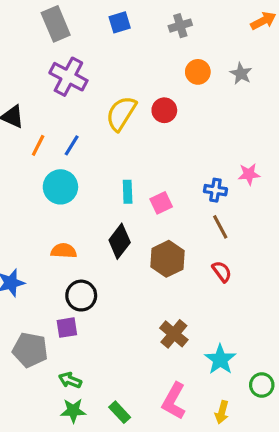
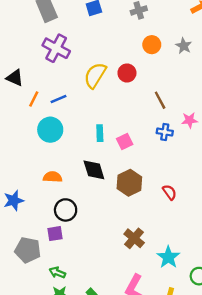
blue line: (72, 145) -> (58, 99), turned 35
brown line: (220, 227) -> (160, 100), moved
black diamond: (120, 241) -> (94, 170), turned -55

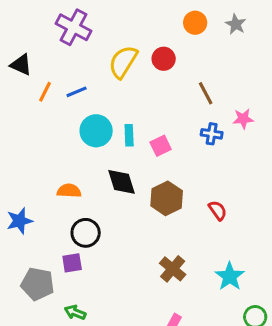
cyan circle: (50, 130) -> (96, 131), moved
cyan star: (168, 257) -> (230, 276), moved

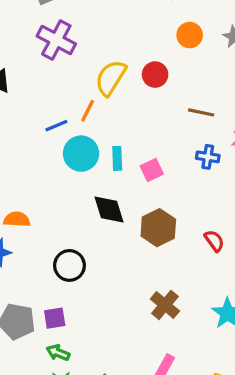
orange line: (45, 92) -> (88, 111), moved
blue line: (77, 92) -> (56, 126), moved
brown line: (206, 93) -> (201, 112), turned -50
orange semicircle: (69, 191) -> (17, 219), moved
purple square: (72, 263) -> (55, 318), moved

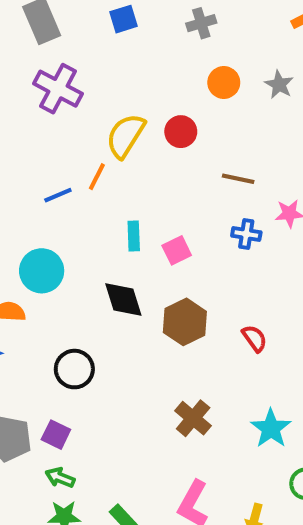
cyan circle: (81, 154) -> (42, 271), moved
purple square: (55, 318) -> (56, 435), turned 35

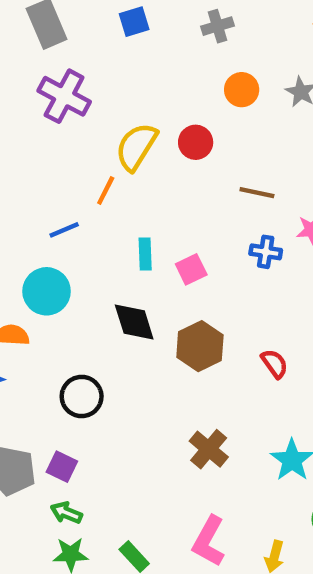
blue line: (58, 195) -> (64, 230), moved

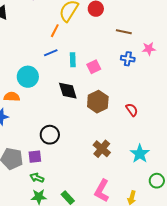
blue line: (64, 230) -> (51, 53), moved
black circle: (82, 396) -> (50, 135), moved
purple square: (62, 467) -> (35, 157), turned -32

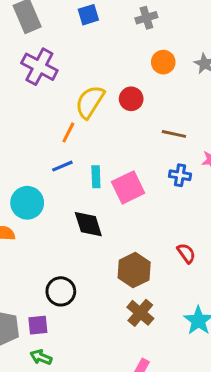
pink square: (94, 67) -> (128, 187), size x1.5
brown hexagon: (98, 102) -> (134, 270), moved

